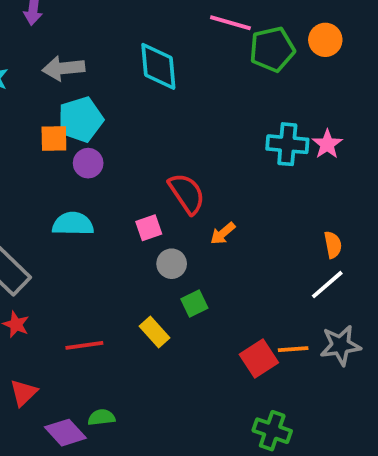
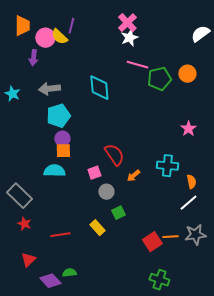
orange square: (54, 138) -> (63, 151), moved
cyan cross: (287, 144) -> (167, 166), moved

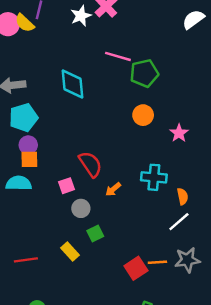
white star: (129, 38) -> (81, 16), moved
orange circle: (187, 74) -> (143, 115), moved

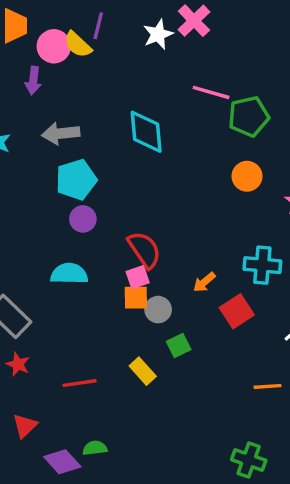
orange square: (29, 159) -> (136, 298), moved
red semicircle: (90, 164) -> (144, 250), moved
red square: (136, 268) -> (237, 311), moved

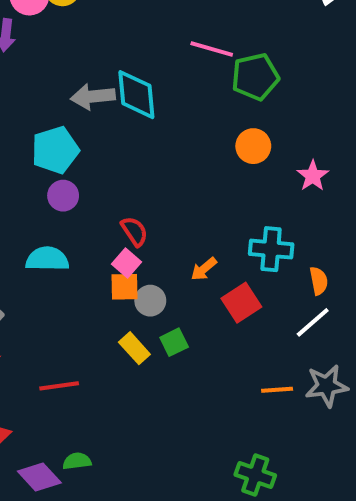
gray arrow: (61, 133) -> (93, 97), moved
red semicircle: (144, 250) -> (134, 231), size x0.7
pink square: (138, 277) -> (126, 263), turned -30
yellow rectangle: (143, 371) -> (134, 348), moved

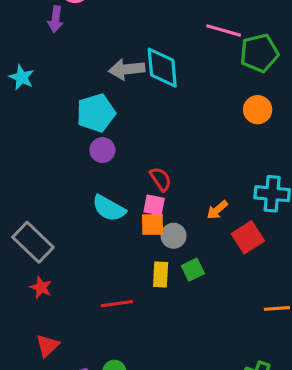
cyan semicircle: (47, 259) -> (109, 208), moved, turned -152
pink square: (126, 263) -> (154, 205), turned -30
yellow rectangle: (134, 348) -> (161, 275), turned 45
red line: (59, 386) -> (117, 304), moved

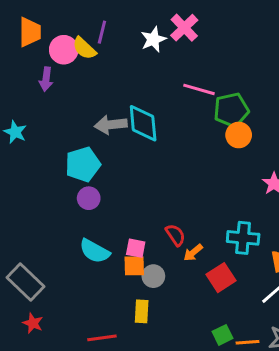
orange circle: (258, 110) -> (239, 135), moved
red semicircle: (161, 179) -> (175, 235), moved
green square: (193, 270) -> (222, 335), moved

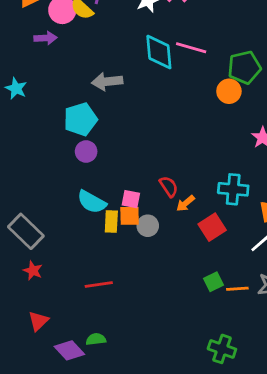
purple arrow: (46, 79) -> (45, 38), turned -100
green pentagon: (231, 110) -> (244, 67), moved
cyan diamond: (143, 123) -> (159, 52), moved
yellow rectangle: (142, 311) -> (111, 222), moved

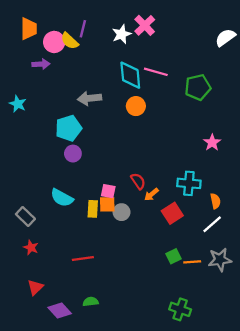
orange circle: (229, 91) -> (136, 106), moved
cyan semicircle: (92, 202) -> (62, 198), moved
gray rectangle: (26, 231) -> (25, 217), size x0.7
green semicircle: (96, 339) -> (91, 302), moved

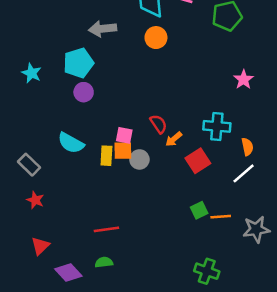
cyan star: (18, 104) -> (32, 73), moved
red line: (83, 259) -> (106, 229), moved
gray star: (220, 260) -> (256, 229), moved

